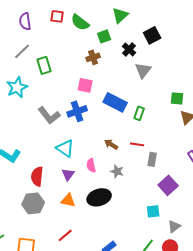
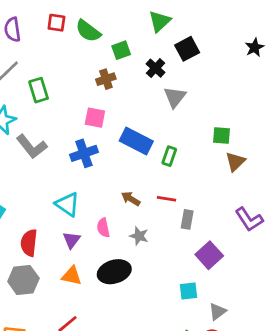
green triangle: (120, 15) -> (160, 21), moved
gray L-shape: (49, 115) -> (32, 147), moved

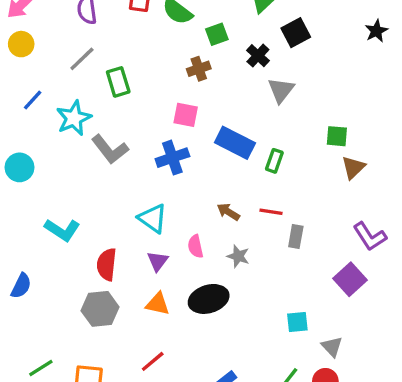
purple square: (209, 255) -> (350, 279), moved
gray triangle: (217, 312) -> (332, 347), turned -36

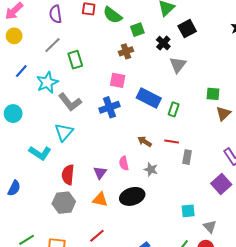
cyan triangle: (153, 218) -> (64, 132), moved, turned 36

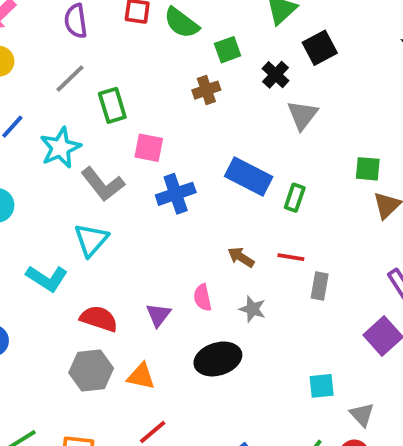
pink square: (118, 80) -> (149, 148), moved
red semicircle: (68, 175) -> (99, 319), turned 102
orange triangle: (100, 200) -> (141, 376), moved

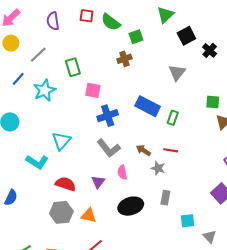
black cross: (276, 75) -> (210, 50), moved
gray line: (70, 79) -> (38, 55), moved
gray L-shape: (103, 184) -> (109, 148), moved
gray rectangle: (320, 286) -> (165, 198), moved
gray star: (252, 309) -> (158, 168), moved

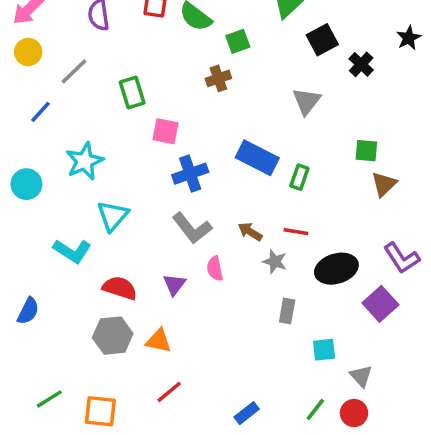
cyan star: (45, 90) -> (85, 161), moved
black ellipse: (131, 206) -> (336, 269), moved

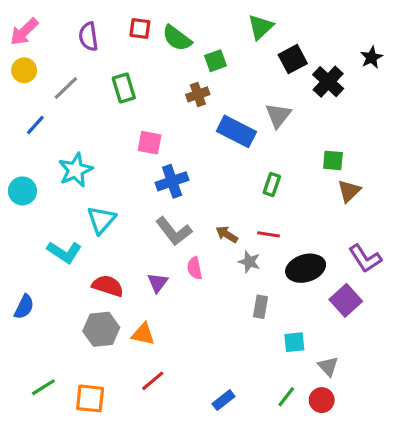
black cross: (361, 64) -> (328, 82), size x1.4
green rectangle: (132, 93) -> (124, 88), moved
blue rectangle: (257, 158) -> (236, 131), moved

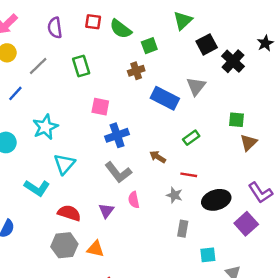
green rectangle: (272, 185) -> (191, 138), turned 35
brown arrow: (227, 234) -> (158, 157), moved

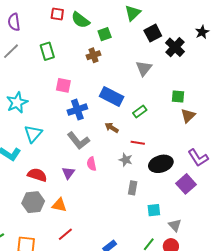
purple semicircle: (55, 28) -> (14, 22), moved
blue rectangle: (165, 98) -> (112, 96), moved

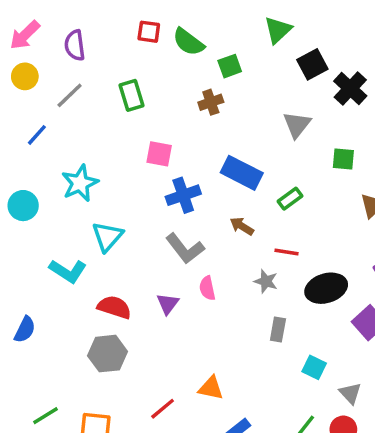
green square: (178, 96) -> (343, 159), moved
orange triangle: (59, 205) -> (211, 388), moved
cyan square: (154, 210) -> (314, 367), turned 32

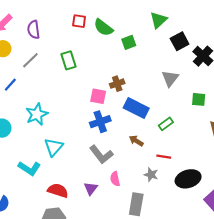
brown cross: (211, 102) -> (117, 84), moved
pink square: (159, 154) -> (98, 96), moved
gray rectangle: (278, 330) -> (136, 204), moved, size x1.5

